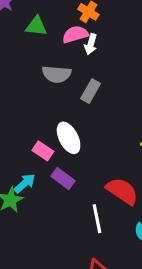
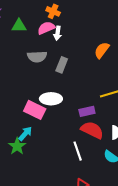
white ellipse: (69, 138) -> (51, 99), turned -55
pink rectangle: (43, 151) -> (35, 110), size x1.5
purple rectangle: (63, 178) -> (87, 111), moved, turned -42

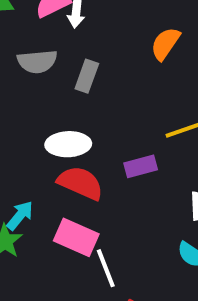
pink rectangle: (35, 110) -> (76, 237), moved
red semicircle: (92, 130) -> (80, 183), moved
white line: (78, 151) -> (106, 268), moved

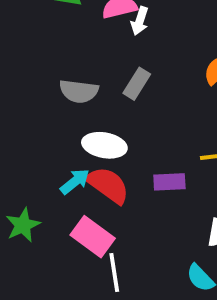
gray semicircle: (37, 62) -> (79, 91), moved
cyan arrow: (20, 215) -> (75, 181), moved

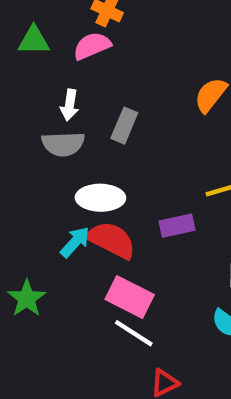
white arrow: (140, 21) -> (70, 105), moved
pink rectangle: (93, 237) -> (130, 297), moved
white line: (114, 272) -> (134, 333), turned -39

